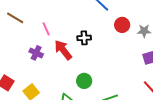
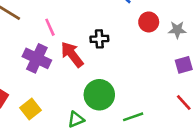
purple cross: (36, 53) -> (37, 58), size x1.5
green circle: (84, 81) -> (99, 95), size x1.5

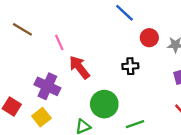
black cross: (99, 39) -> (130, 66), moved
purple cross: (37, 58) -> (47, 86), moved

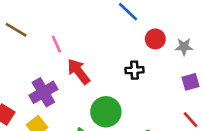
purple cross: (47, 86) -> (43, 92), turned 35

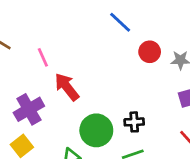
black cross: (135, 70) -> (134, 122), moved

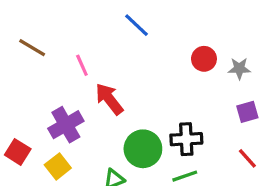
blue line: (120, 22) -> (137, 25), moved
black cross: (134, 122) -> (186, 139), size x1.4

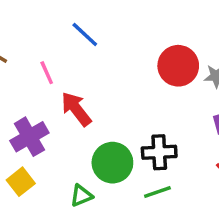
blue line: (137, 25) -> (85, 35), moved
red circle: (204, 59) -> (178, 66), size x1.5

